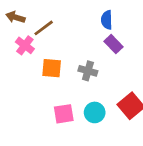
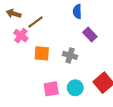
blue semicircle: (107, 20) -> (77, 11), moved

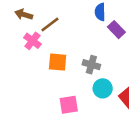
purple rectangle: (90, 34) -> (116, 30), moved
cyan circle: (75, 88) -> (103, 88), moved

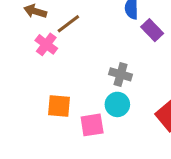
orange square: (58, 62) -> (59, 106), moved
cyan circle: (103, 88) -> (117, 104), moved

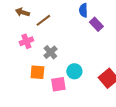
pink cross: (46, 44) -> (26, 41), moved, turned 32
gray cross: (121, 74) -> (50, 52), moved, turned 32

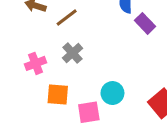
pink cross: (26, 41) -> (36, 63), moved
gray cross: (50, 52) -> (73, 53), moved

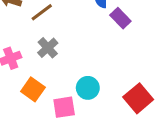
orange square: (58, 95) -> (33, 89), turned 30

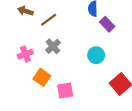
cyan circle: (88, 88) -> (96, 55), moved

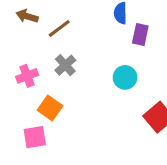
purple rectangle: (107, 24) -> (140, 35), turned 56
pink square: (65, 91) -> (35, 137), moved

